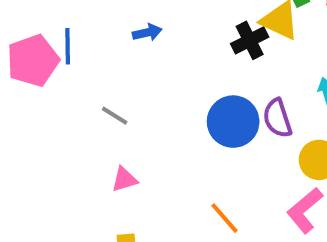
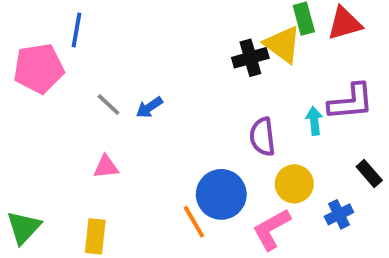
blue arrow: (147, 32) -> (149, 107), moved, turned 148
pink pentagon: (33, 61) -> (39, 68), moved
blue circle: (233, 122) -> (221, 194), moved

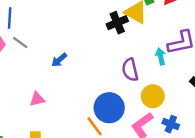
gray line: (108, 104) -> (20, 43), moved
blue cross: (339, 214) -> (171, 124), moved, turned -35

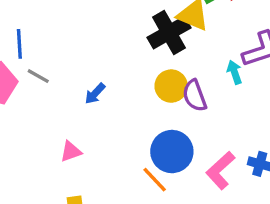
black cross: (117, 23) -> (169, 33), size x1.4
yellow circle: (153, 96) -> (171, 86), moved

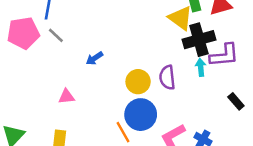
black cross: (169, 33) -> (199, 40), moved
yellow circle: (171, 86) -> (138, 82), moved

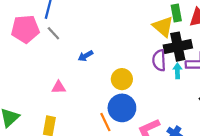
purple semicircle: (167, 78) -> (159, 60), moved

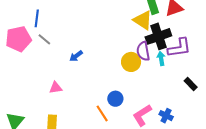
yellow circle: (122, 79) -> (131, 62), moved
blue circle: (122, 108) -> (115, 99), size x0.6

